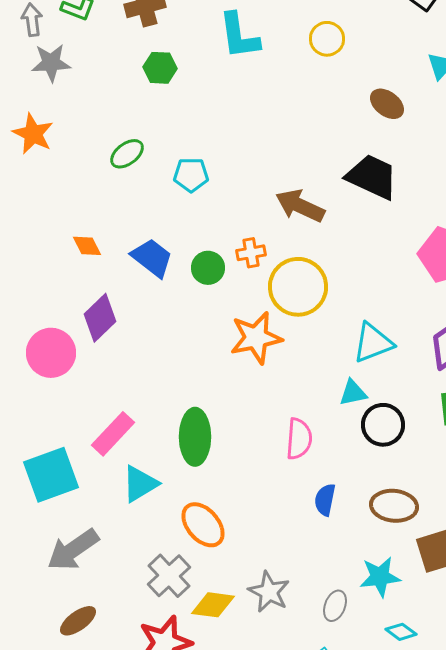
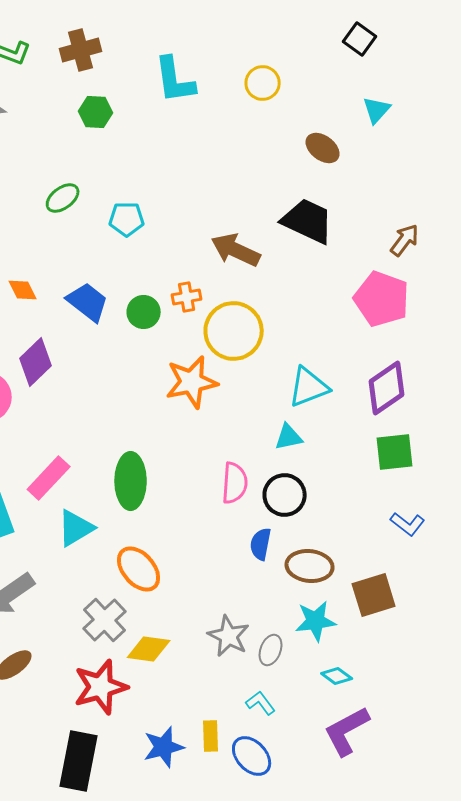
black circle: (383, 425) -> (285, 495), moved
brown ellipse: (394, 506) -> (310, 566), moved
gray star: (269, 592) -> (229, 636), moved

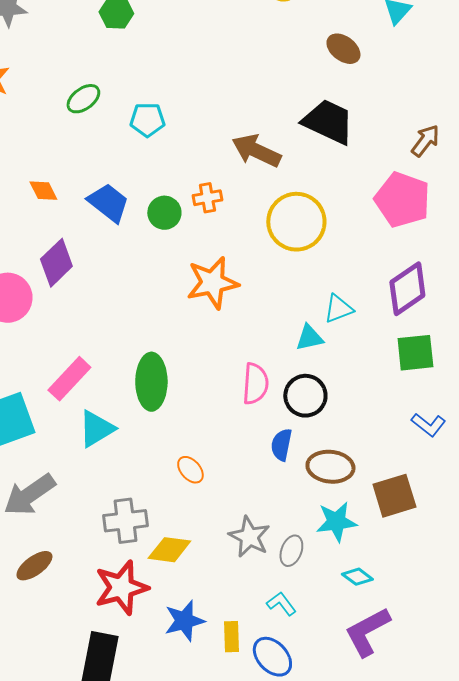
yellow circle: (234, 331) -> (296, 222), moved
cyan triangle: (309, 387) -> (338, 309), moved, size x0.7
orange ellipse: (139, 569) -> (190, 470), moved, size x0.6
gray cross: (105, 620) -> (125, 521), turned 36
blue star: (164, 747) -> (184, 621), moved

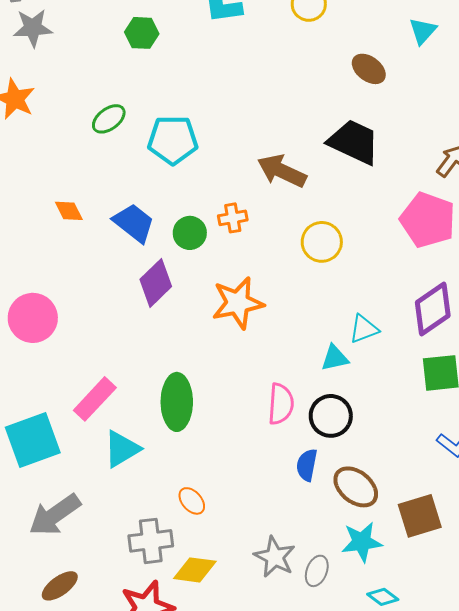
cyan pentagon: (147, 120) -> (173, 140), size x1.4
yellow circle: (296, 222) -> (322, 242), size x0.7
purple diamond: (56, 263) -> (156, 283), moved
brown ellipse: (330, 467) -> (356, 487), turned 33
orange ellipse: (190, 470) -> (192, 501), moved

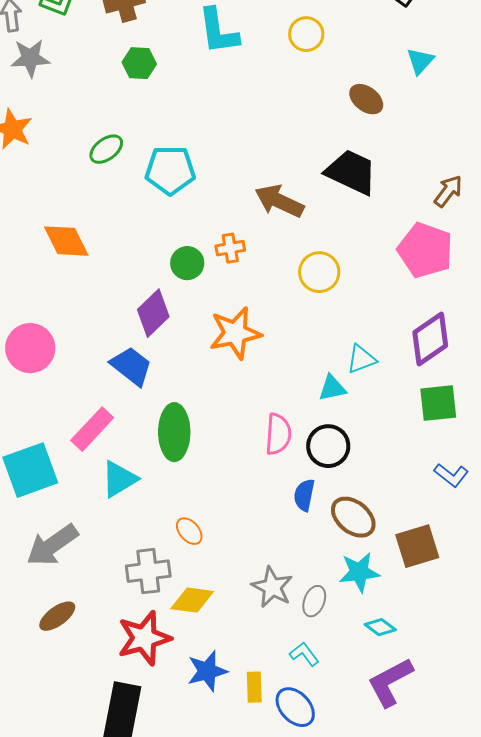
orange diamond: (69, 211) -> (66, 241), size x1.6
blue trapezoid: (134, 223) -> (131, 366), moved

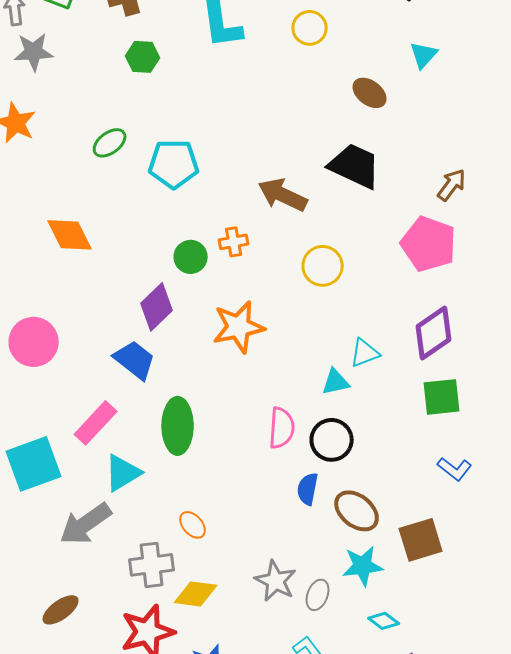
gray arrow: (52, 545) -> (86, 524), moved

